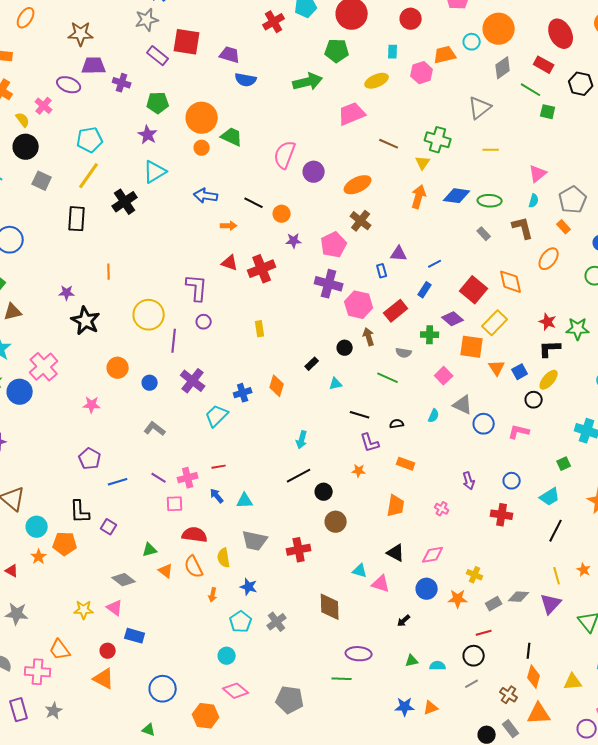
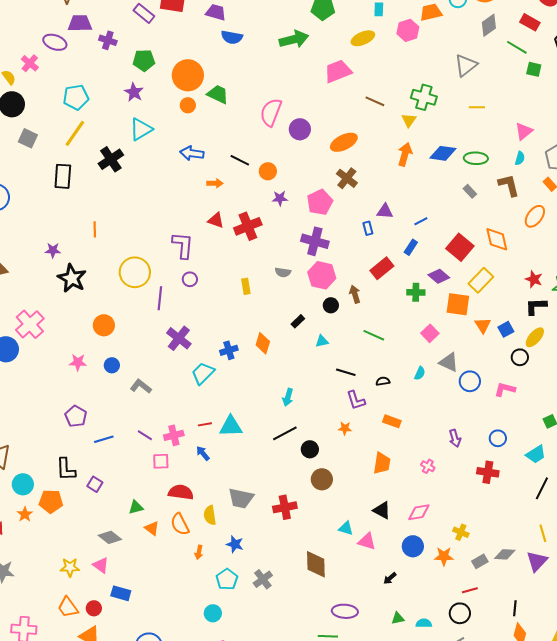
pink hexagon: (359, 305) -> (322, 275), moved
gray semicircle: (404, 353) -> (283, 272), moved
blue circle: (150, 383) -> (112, 365), moved
cyan triangle: (245, 501) -> (231, 426), moved, size x1.4
orange trapezoid: (60, 650) -> (68, 607), moved

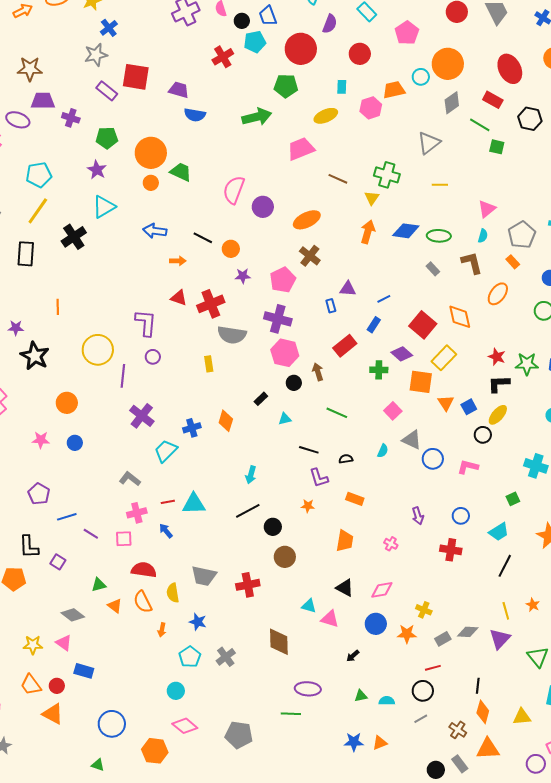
gray semicircle: (283, 272) -> (232, 335), moved, size x1.8
gray L-shape: (141, 386) -> (130, 479), moved
purple line: (145, 435) -> (91, 534), moved

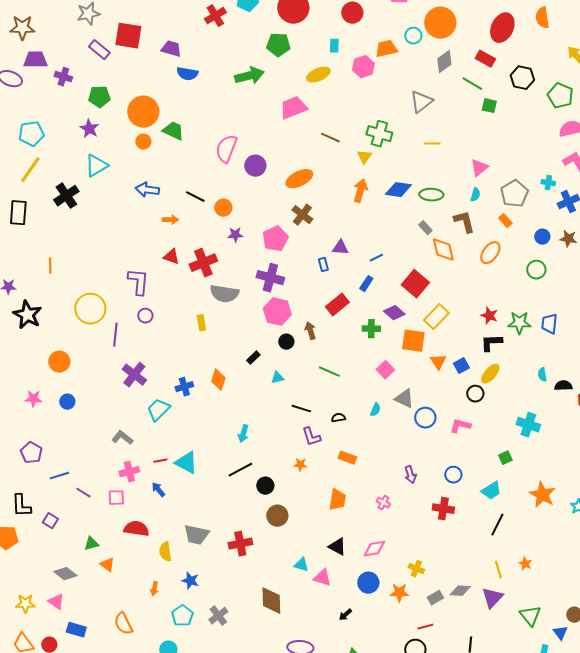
red ellipse: (510, 69) -> (502, 28), turned 52
orange diamond: (460, 317) -> (443, 250), moved
cyan triangle: (194, 504) -> (186, 463), turned 30
orange semicircle: (143, 602) -> (123, 624), moved

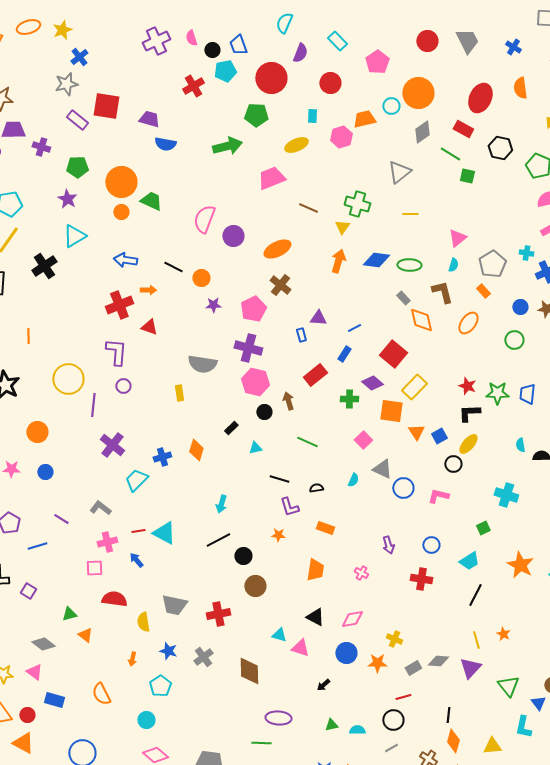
red cross: (203, 263) -> (119, 305), moved
purple line: (83, 493) -> (61, 519), moved
gray cross: (218, 616) -> (203, 657), moved

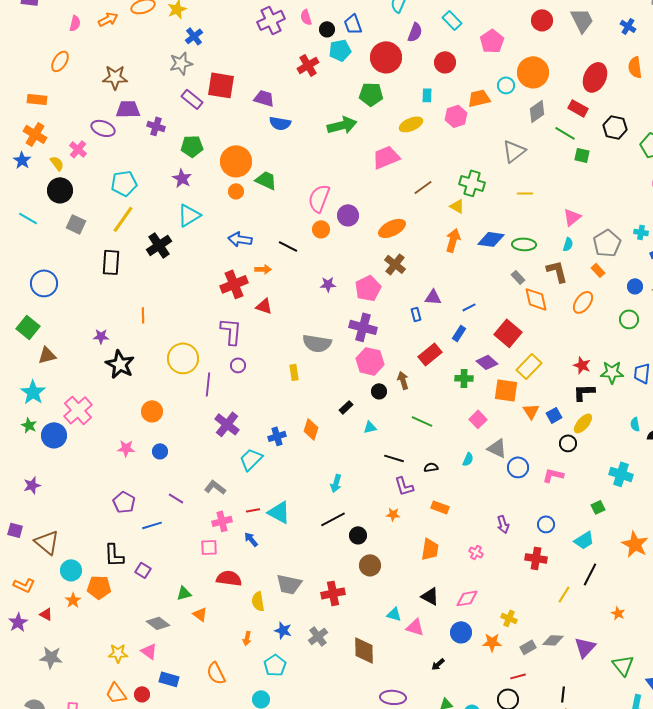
brown line: (308, 208) -> (423, 187), turned -60
yellow triangle: (342, 227) -> (457, 206), turned -35
orange circle: (201, 278) -> (321, 229), moved
yellow line: (476, 640) -> (564, 594), moved, turned 48

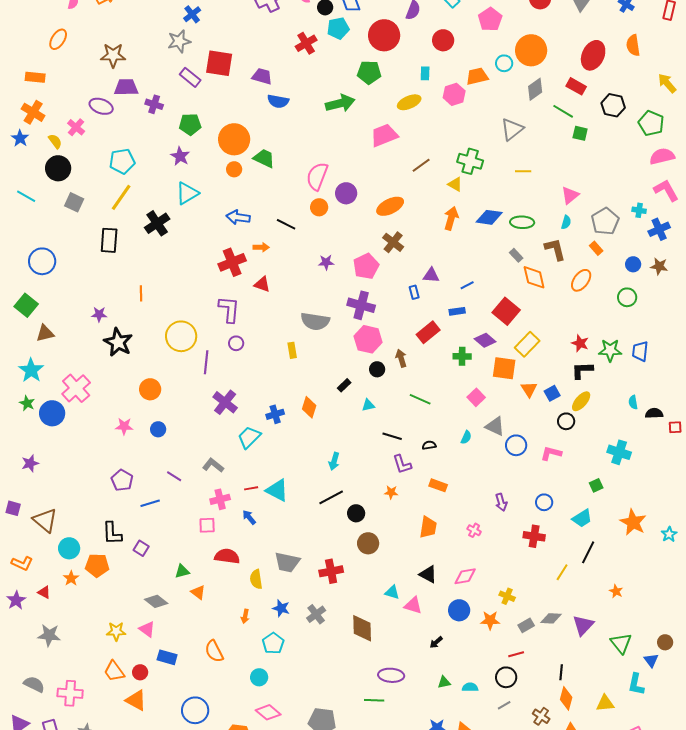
blue rectangle: (459, 333) -> (457, 311), turned 49

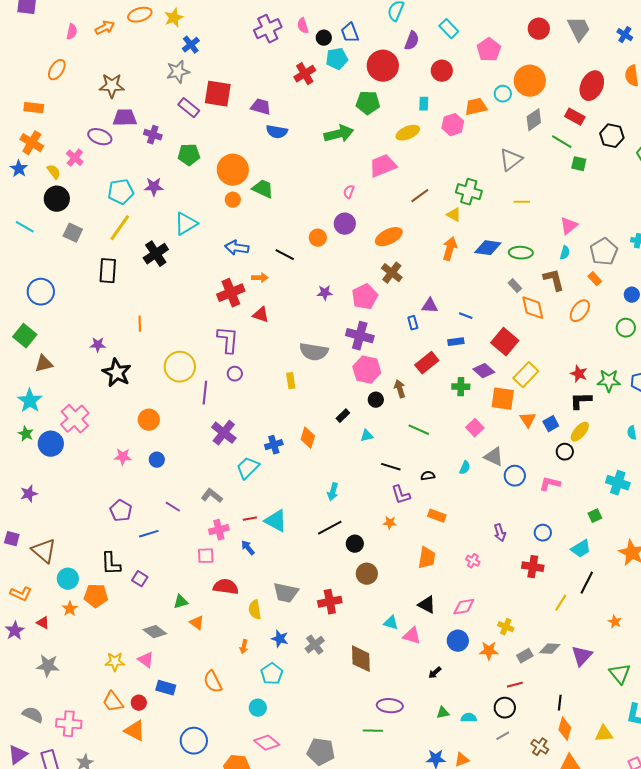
purple star: (180, 156) -> (154, 187), moved, turned -30
pink semicircle: (317, 176) -> (349, 192), moved, size x0.5
blue line: (467, 285) -> (466, 316), turned 48

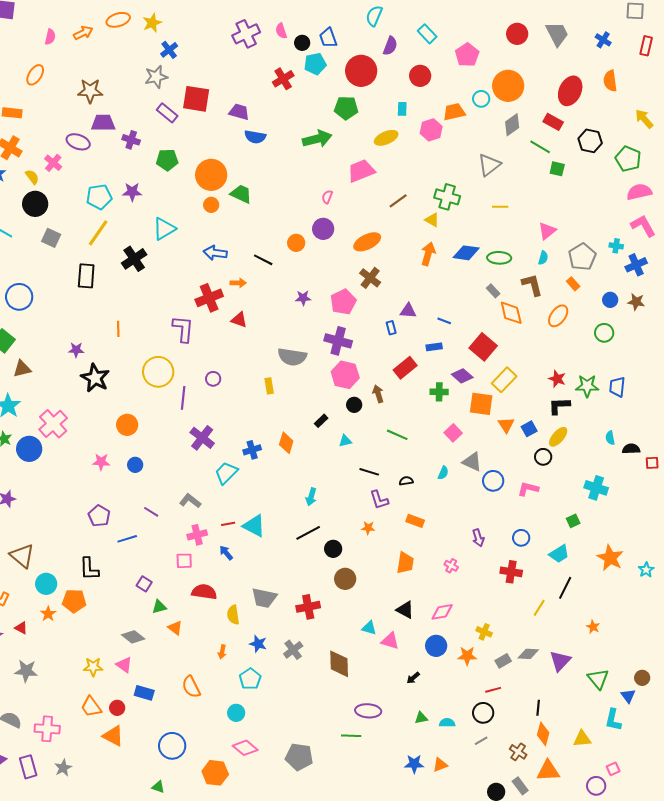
purple L-shape: (228, 340) -> (183, 329), moved
purple square: (140, 579) -> (144, 584), moved

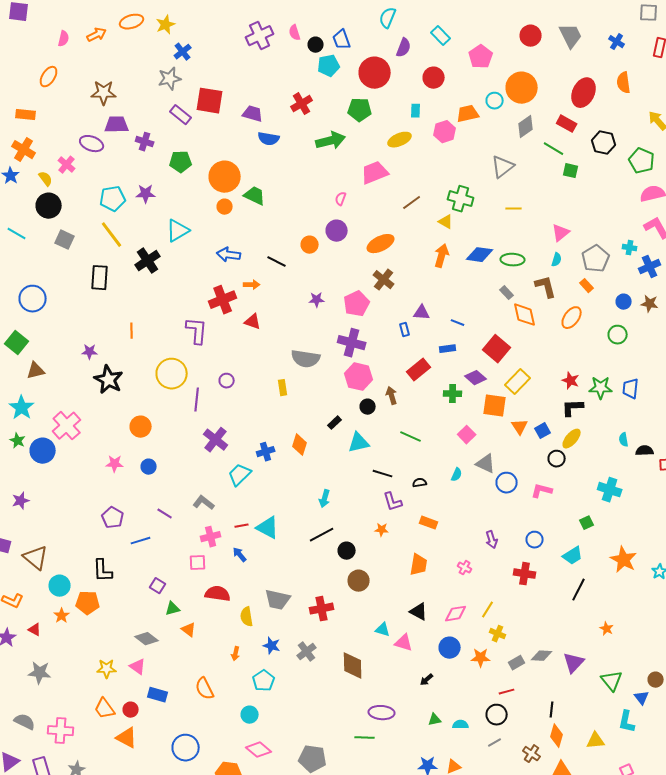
red cross: (283, 79) -> (302, 104), moved
yellow line: (98, 233) -> (112, 235), turned -72
cyan triangle: (345, 441) -> (359, 443), size x1.6
yellow line: (539, 608) -> (488, 610), moved

